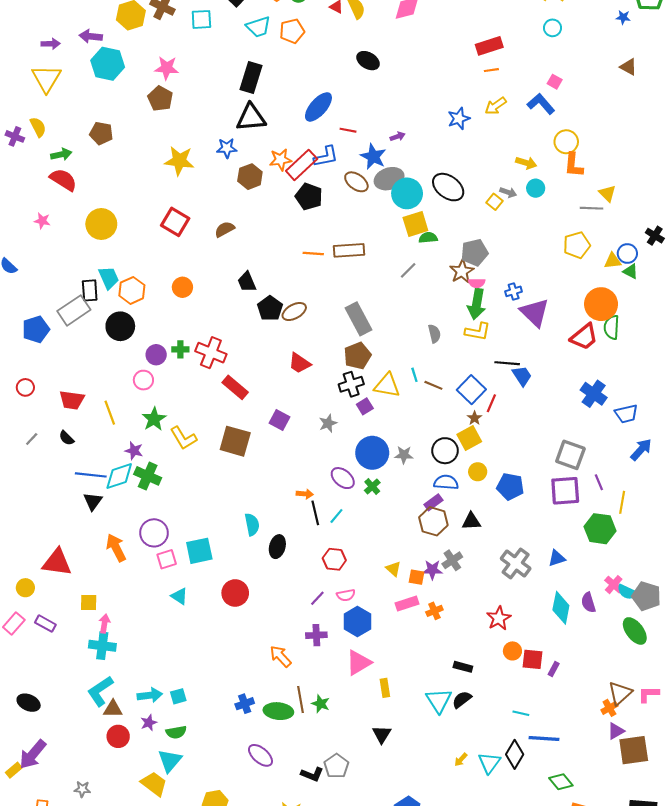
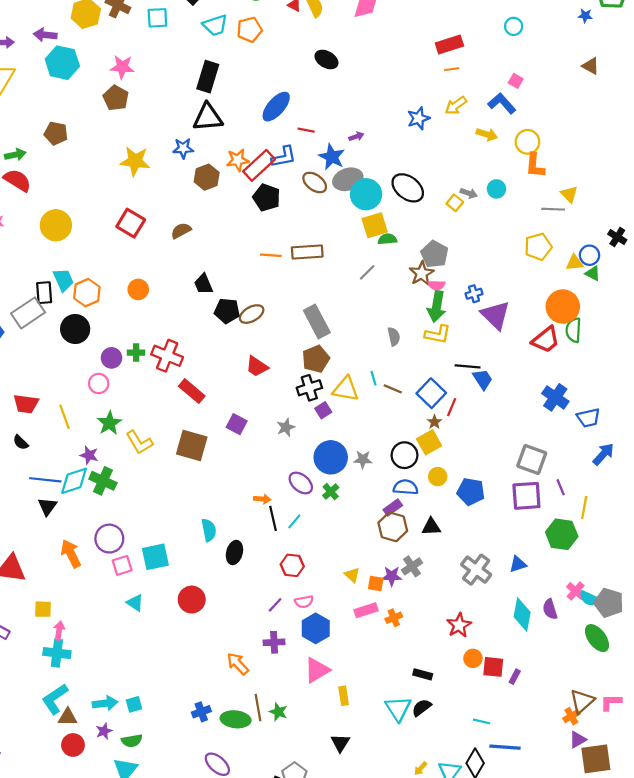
yellow arrow: (526, 163) -> (487, 134), moved
gray pentagon: (475, 252) -> (434, 254), turned -30
black pentagon: (270, 308) -> (227, 311), turned -30

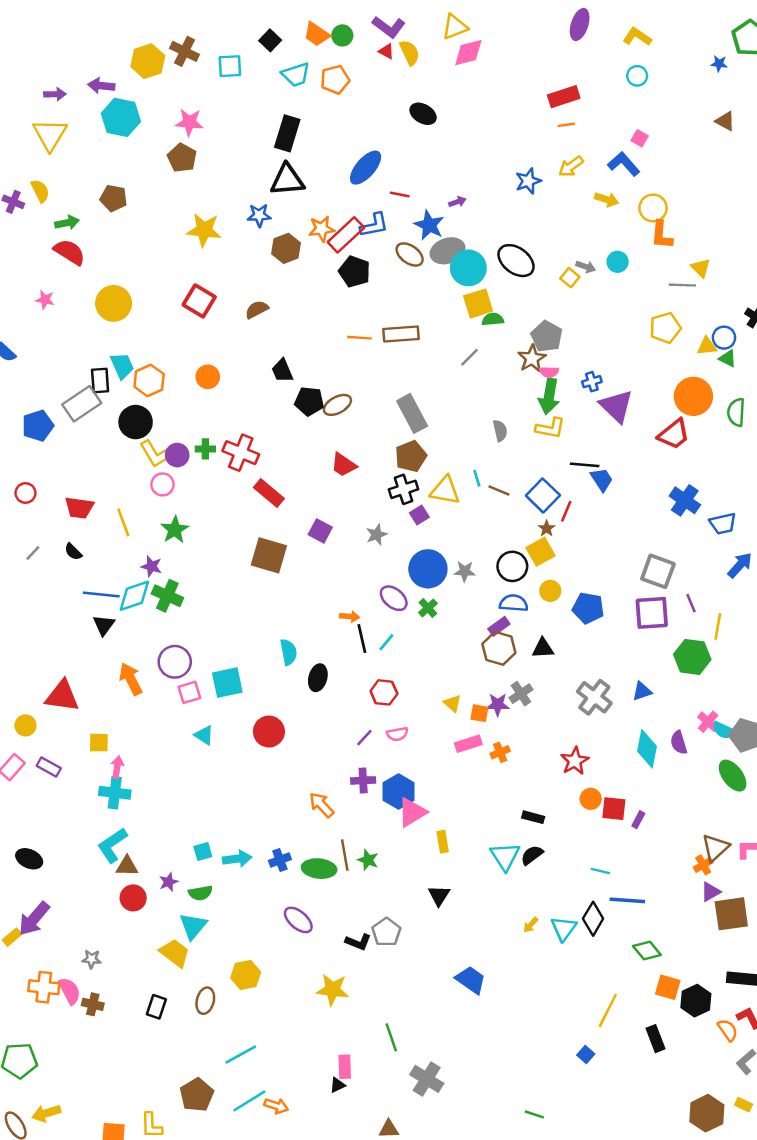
green semicircle: (573, 330) -> (736, 412), moved
yellow L-shape: (139, 442) -> (155, 454), moved
blue hexagon: (316, 628) -> (399, 791), moved
cyan arrow: (105, 703) -> (237, 859), moved

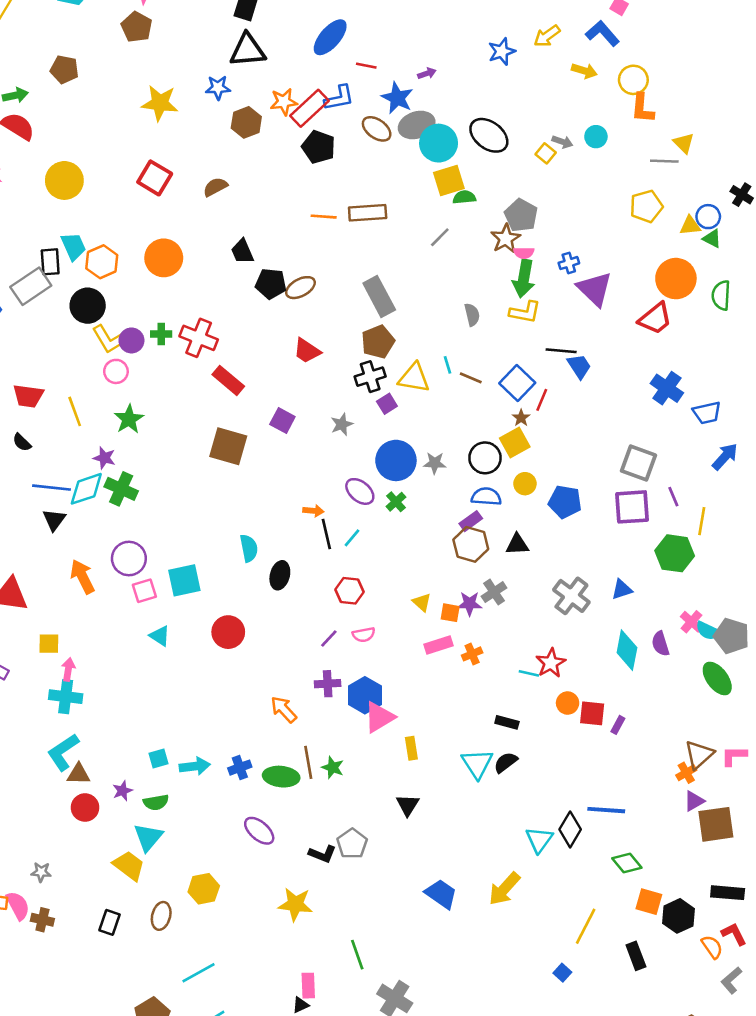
orange circle: (208, 377) -> (164, 258), size x1.5
cyan line: (600, 871) -> (529, 673), moved
yellow arrow: (531, 925) -> (504, 889), moved, size x2.0

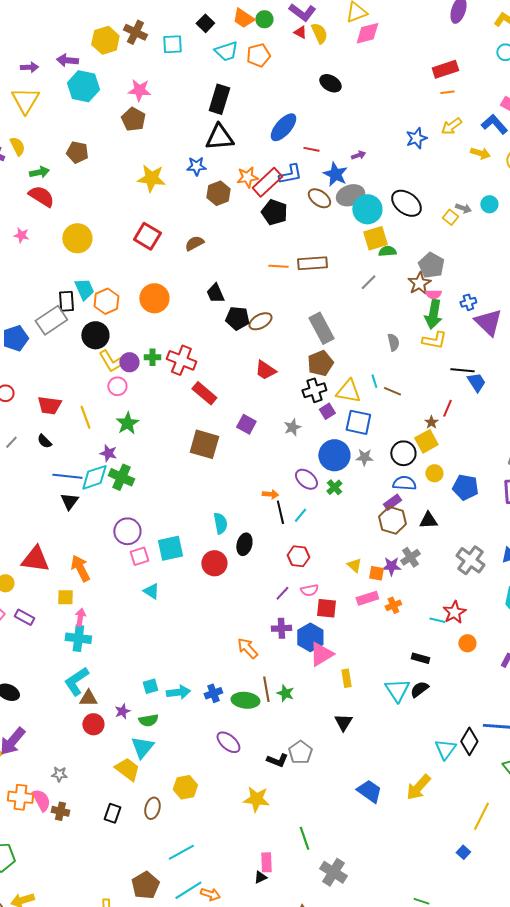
blue square: (517, 383) -> (358, 422), moved, turned -32
orange arrow: (82, 577) -> (80, 568), moved
red circle: (228, 632) -> (214, 563), moved
red square: (592, 713) -> (326, 608), moved

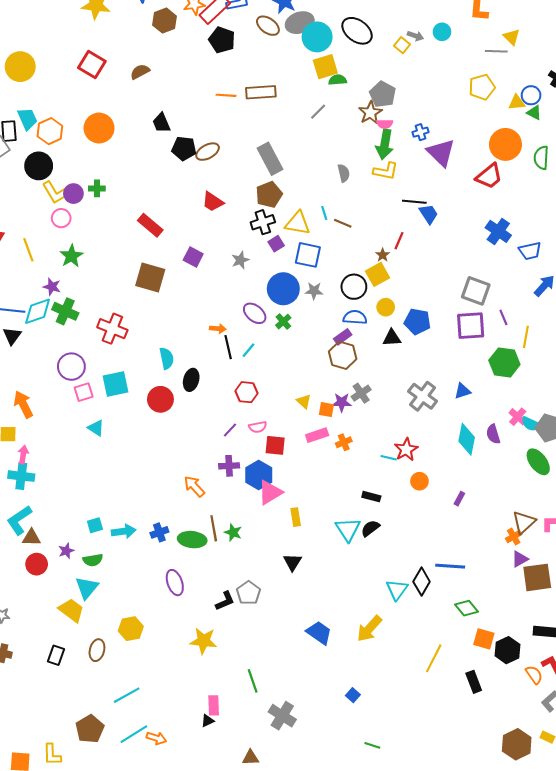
red cross: (181, 360) -> (112, 329), moved
black triangle: (428, 520) -> (392, 338), moved
purple ellipse: (228, 742) -> (175, 583), turned 30
black L-shape: (277, 760) -> (225, 601), turned -45
blue square: (463, 852) -> (353, 695), moved

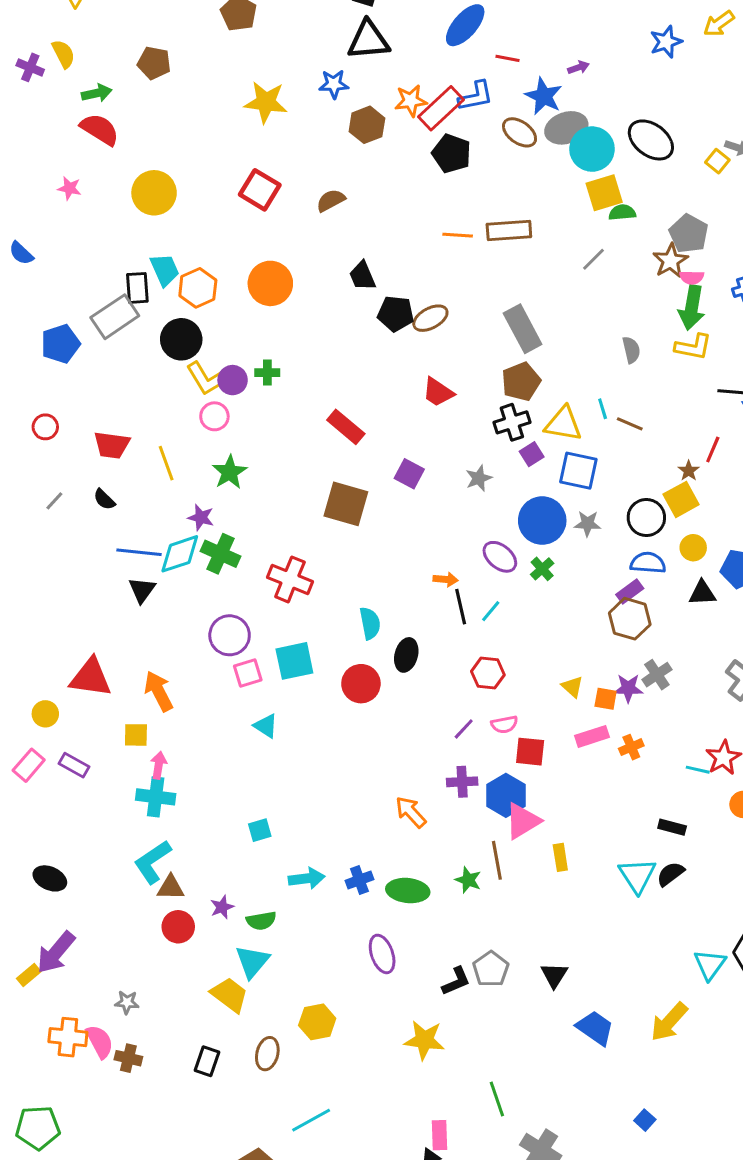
cyan square: (95, 525) -> (260, 830), moved
brown line: (214, 528) -> (497, 860), moved
black triangle: (293, 562) -> (554, 975), moved

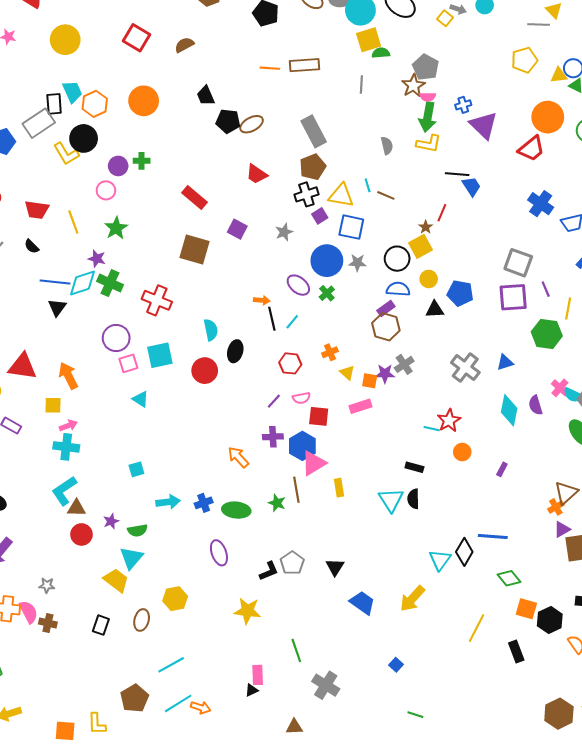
gray line: (594, 259) -> (361, 85), turned -42
yellow L-shape: (205, 379) -> (66, 154), moved
orange cross: (631, 747) -> (330, 352), moved
pink arrow: (159, 765) -> (68, 426), turned 60
black semicircle: (671, 874) -> (413, 499), turned -54

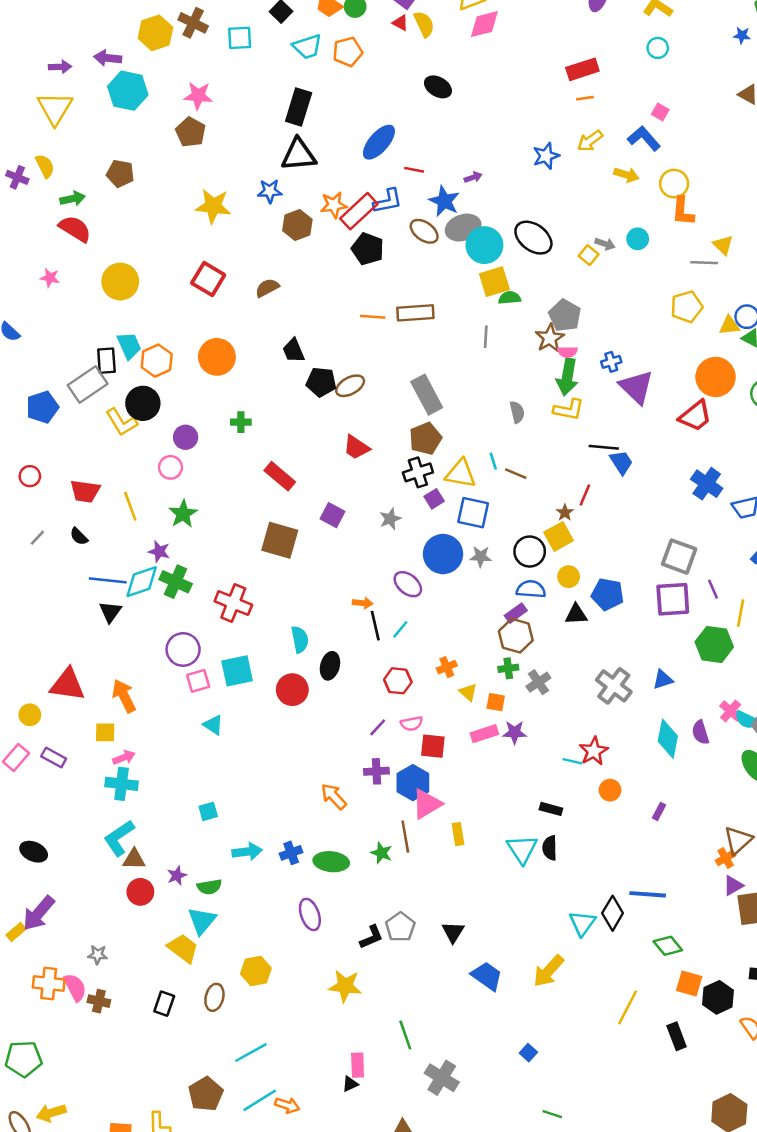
green cross: (142, 161) -> (241, 422), moved
green cross: (327, 293) -> (508, 668), moved, turned 35
purple star: (385, 374) -> (515, 732), moved

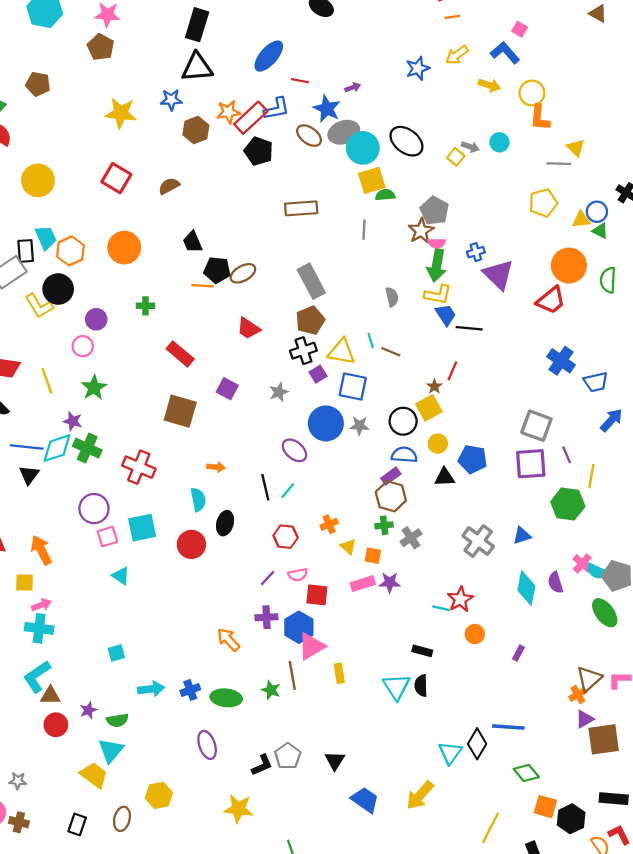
orange line: (373, 317) -> (203, 286), moved
blue trapezoid: (621, 462) -> (446, 315), moved
orange arrow: (363, 603) -> (216, 467), moved

